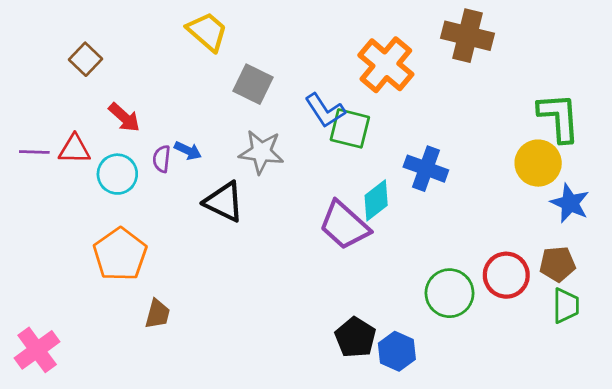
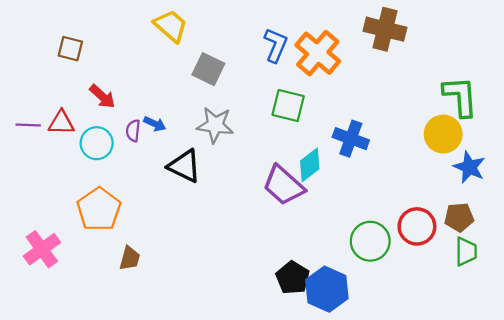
brown square: (86, 59) -> (70, 49), turned -30
blue L-shape: (325, 110) -> (276, 45), moved, turned -124
pink cross: (37, 350) -> (42, 249), moved
blue hexagon: (397, 351) -> (327, 289), size x1.4

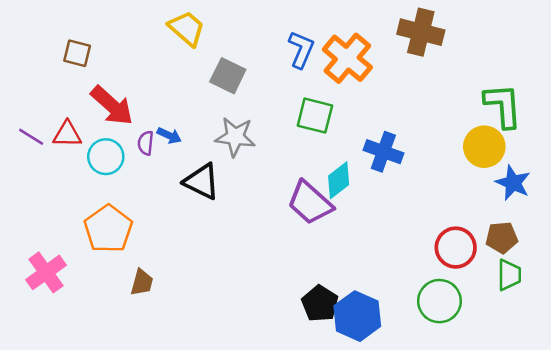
red arrow: (102, 96) -> (112, 106), size x1.5
purple line: (28, 125) -> (31, 137), turned 30
green circle: (370, 241) -> (439, 301), moved

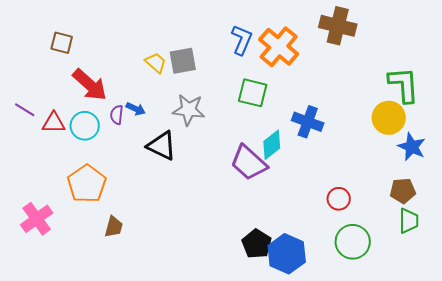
yellow trapezoid: (187, 28) -> (156, 63), moved, size x0.7
gray square: (228, 76) -> (183, 61), turned -36
red triangle: (67, 134) -> (54, 123), moved
red circle: (456, 248) -> (339, 199), moved, size x0.7

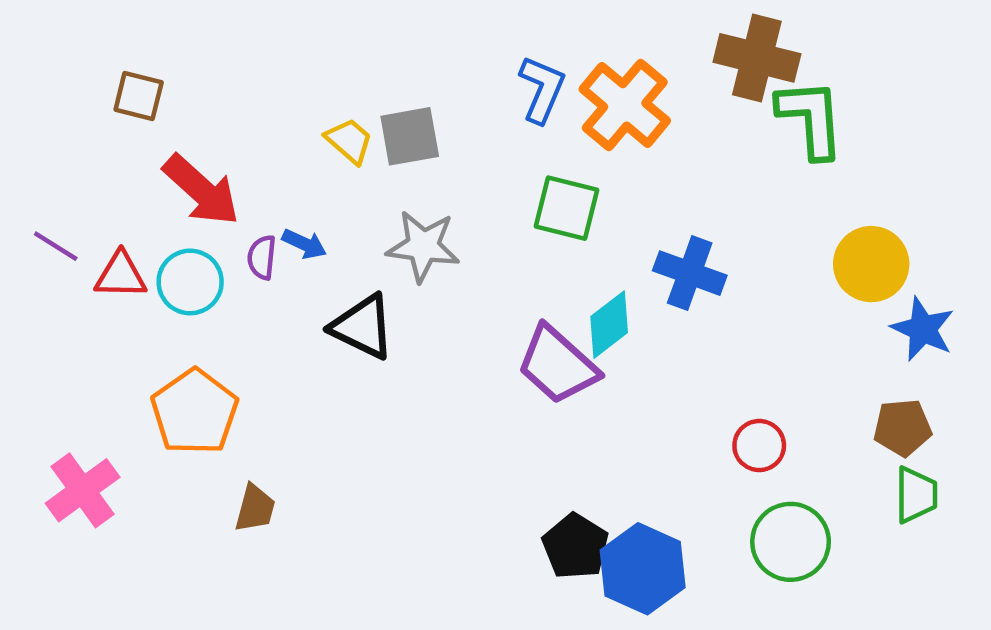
green L-shape: (404, 85) -> (811, 118), moved

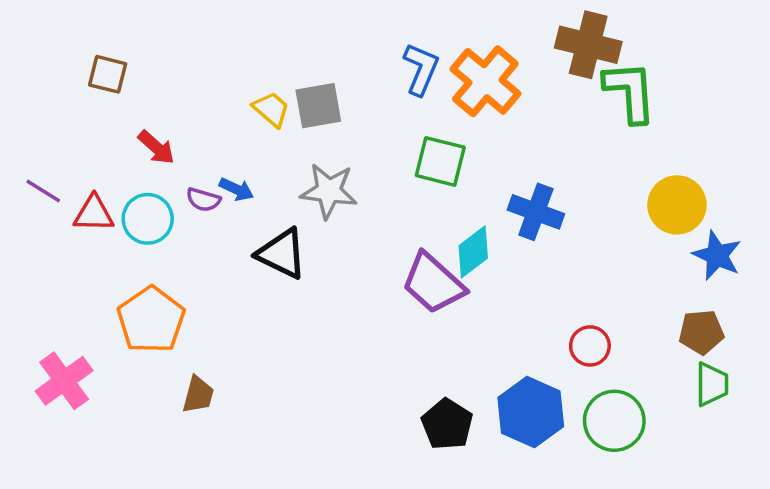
red arrow: (201, 190) -> (156, 147), size x0.6
purple semicircle: (262, 257) -> (203, 200), turned -80
blue hexagon: (643, 569) -> (531, 412), moved

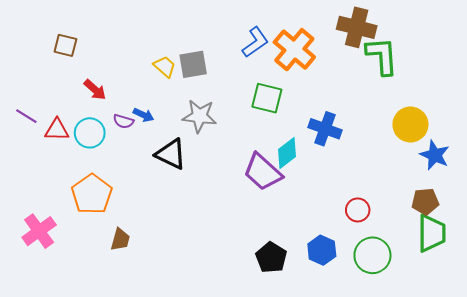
blue L-shape: (421, 69) -> (255, 42), turned 32
green trapezoid: (712, 384) -> (432, 233), size x1.4
blue hexagon: (531, 412) -> (322, 250), size x0.7

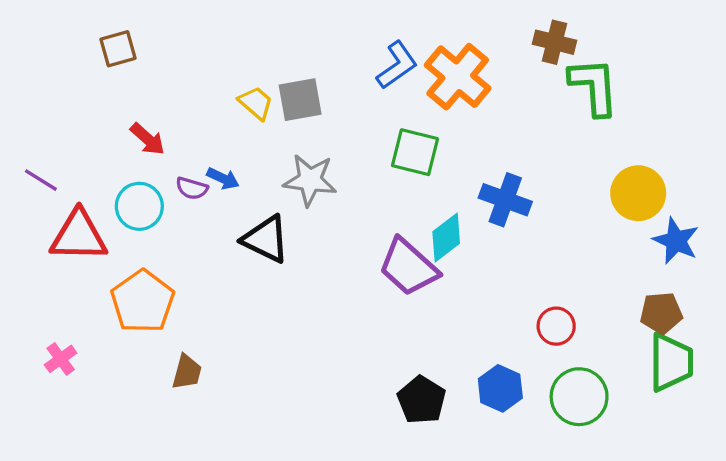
brown cross: (357, 27) -> (554, 42), size x0.7
brown square: (65, 45) -> (118, 49), moved, turned -30
red triangle: (57, 130) -> (79, 236), moved, size x1.5
pink cross: (39, 231) -> (61, 359), size x0.6

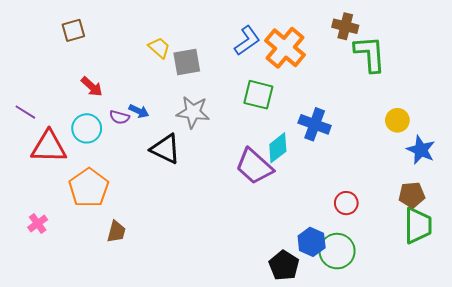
yellow trapezoid: (256, 103) -> (159, 48), moved
yellow circle: (638, 193) -> (397, 120), size x0.7
green circle: (579, 397) -> (337, 251), moved
black pentagon: (422, 400) -> (284, 265), moved

